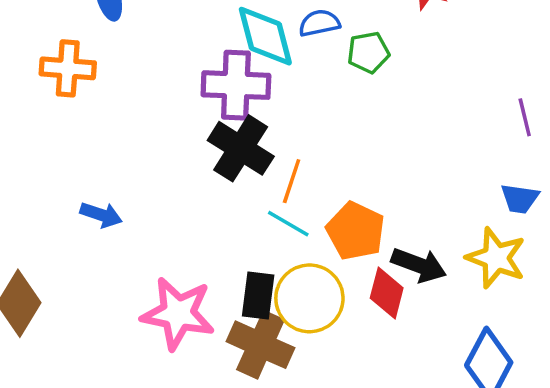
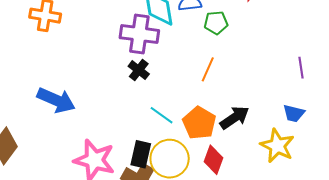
black cross: (241, 148) -> (139, 70), size x0.6
orange line: (292, 181) -> (208, 69), moved
blue arrow: (101, 215) -> (56, 100), size x1.6
black arrow: (419, 265) -> (235, 118), moved, turned -60

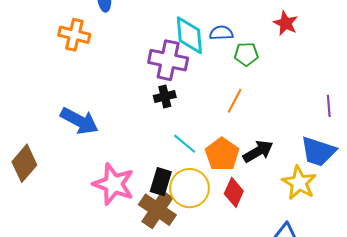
black cross: (139, 70) -> (165, 96), turned 35
blue trapezoid: (294, 113) -> (318, 151), size x1.6

